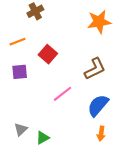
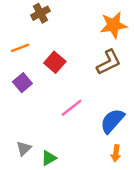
brown L-shape: (95, 69) -> (109, 62), moved
purple square: (20, 72) -> (22, 83), turned -35

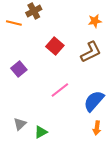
orange star: (113, 25) -> (95, 21), size x0.6
orange line: (20, 48) -> (14, 23), moved, turned 35
red square: (55, 62) -> (55, 46), moved

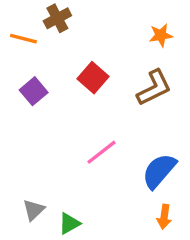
purple square: (19, 69) -> (34, 91), moved

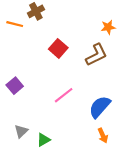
orange star: (161, 35) -> (108, 27), moved
purple square: (34, 91) -> (15, 86), moved
orange arrow: (164, 217) -> (103, 135), turned -32

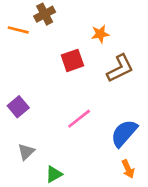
orange star: (108, 27) -> (100, 34), moved
red square: (58, 48) -> (72, 60), turned 30
gray triangle: (21, 131) -> (26, 152), moved

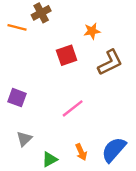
purple square: (18, 107) -> (17, 98), turned -30
blue semicircle: (124, 133) -> (114, 150), moved
orange arrow: (128, 169) -> (81, 152), moved

